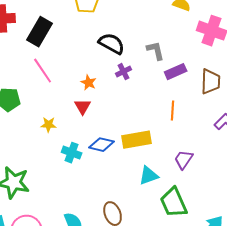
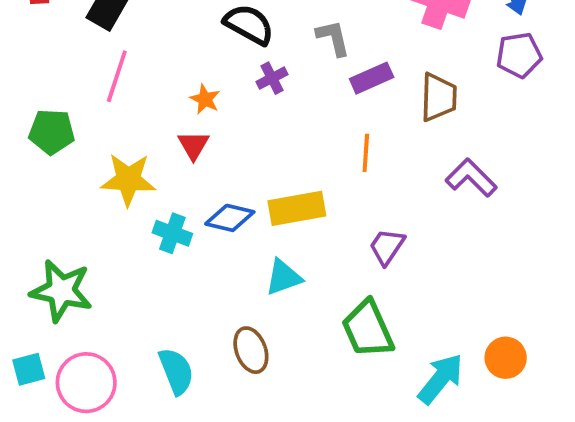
pink line: (43, 71) -> (117, 76), turned 52
yellow star: (49, 125) -> (128, 180), size x1.8
cyan triangle: (149, 176) -> (283, 277), moved

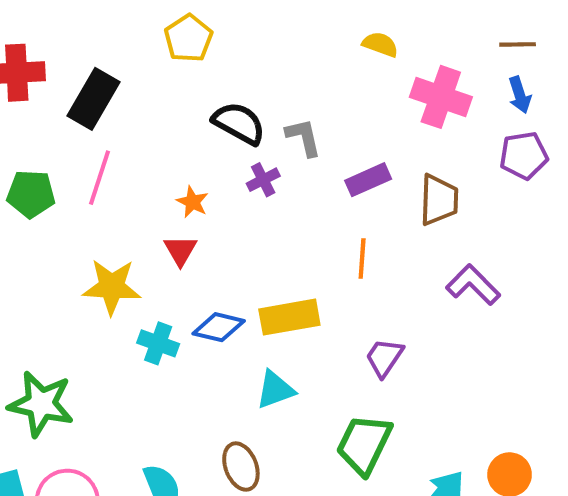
gray L-shape: (333, 38) -> (304, 137), moved
green pentagon: (52, 132) -> (31, 194), moved
green trapezoid: (368, 329) -> (364, 444), turned 50

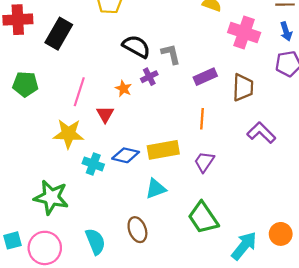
pink line: (100, 178) -> (79, 92), moved
orange star: (192, 202) -> (123, 89), moved
purple trapezoid: (384, 357) -> (204, 162), moved
green star: (41, 404) -> (51, 197), moved
green trapezoid: (364, 444) -> (203, 218), turned -60

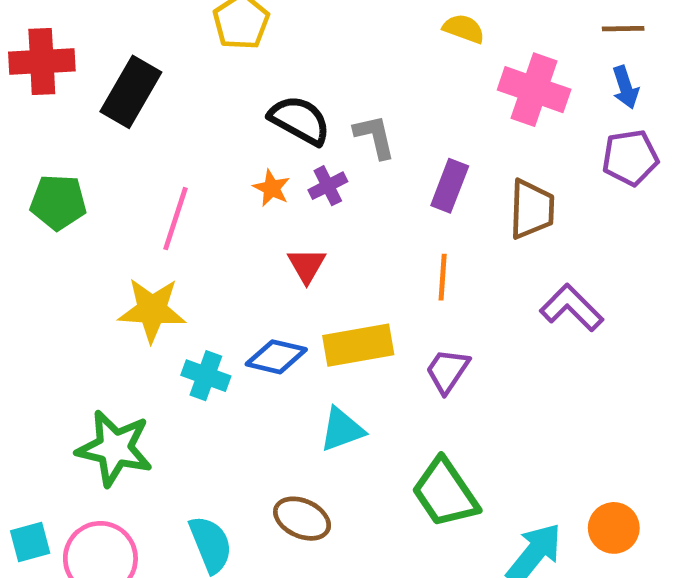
purple rectangle: (205, 77) -> (450, 186), turned -45
orange star: (123, 89) -> (272, 188), moved
red triangle: (105, 114) -> (307, 265), moved
brown ellipse: (137, 230) -> (302, 519), turned -45

